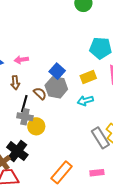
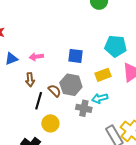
blue square: (57, 71) -> (75, 56), moved, turned -35
gray cross: (25, 117) -> (84, 108), moved

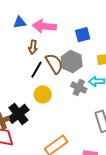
blue square: (75, 56) -> (83, 35), turned -35
pink arrow: (36, 57) -> (44, 26), size x1.6
brown semicircle: (55, 91) -> (54, 64), size x1.5

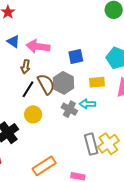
blue triangle: (20, 22) -> (13, 41), turned 40

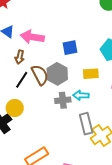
gray cross: (69, 109) -> (63, 100), turned -35
yellow circle: (33, 114) -> (15, 108), moved
gray rectangle: (91, 144) -> (86, 124), moved

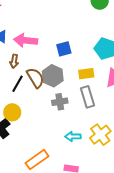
cyan arrow: (81, 95) -> (73, 136), moved
gray rectangle: (86, 124) -> (88, 97), moved

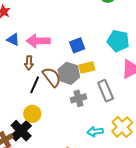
yellow rectangle: (86, 74) -> (87, 67), moved

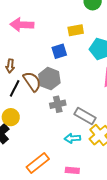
pink arrow: (38, 41) -> (22, 25), moved
yellow rectangle: (87, 67) -> (76, 30), moved
gray rectangle: (106, 91) -> (85, 116), moved, turned -40

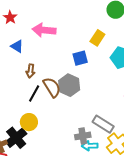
yellow rectangle: (76, 30) -> (97, 38), turned -49
gray cross: (58, 104) -> (83, 136), moved

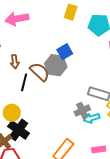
blue square: (80, 58) -> (65, 52), moved
yellow circle: (29, 122) -> (12, 113), moved

